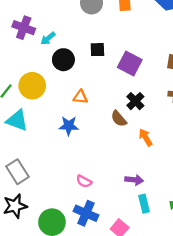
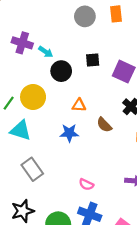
cyan arrow: (48, 38) -> (46, 52), turned -104
brown semicircle: (119, 119) -> (104, 125), moved
gray rectangle: (17, 172) -> (32, 169), moved

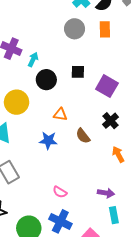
cyan arrow: (46, 52) -> (33, 59), turned -104

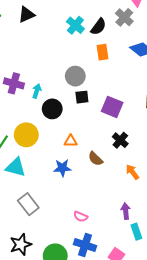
gray circle: (75, 29) -> (75, 76), moved
purple arrow: (106, 193) -> (126, 211), turned -98

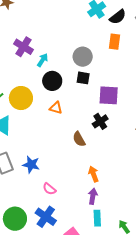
purple square: (112, 107) -> (109, 95), turned -35
black cross: (120, 140) -> (100, 121), moved
orange triangle: (71, 141) -> (56, 108), moved
blue star: (62, 168) -> (31, 165), moved
orange arrow: (132, 172) -> (93, 174), moved

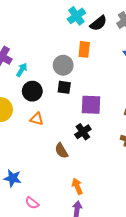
orange rectangle: (115, 42) -> (84, 49), moved

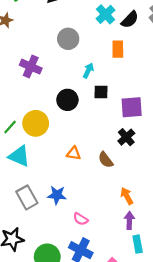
gray circle: (63, 65) -> (68, 39), moved
cyan arrow: (22, 70) -> (88, 71), moved
orange triangle: (37, 119) -> (74, 153), moved

